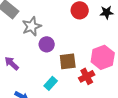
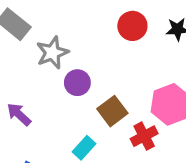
brown square: (68, 61) -> (112, 111), turned -30

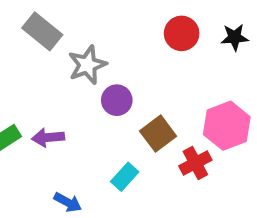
purple arrow: (19, 114) -> (48, 137), turned -48

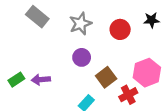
red circle: (182, 33) -> (120, 29), moved
gray star: (87, 65) -> (80, 24), moved

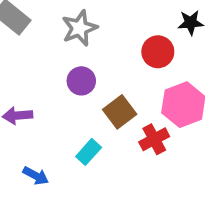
red circle: (120, 29) -> (158, 52), moved

